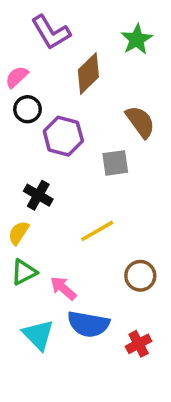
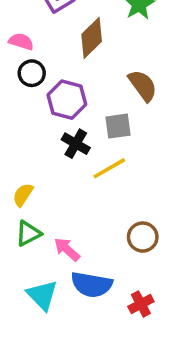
pink semicircle: (17, 77) -> (21, 41), turned 60
black cross: (38, 195) -> (76, 144), moved
yellow line: (97, 231) -> (109, 168), moved

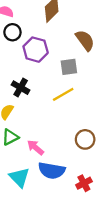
black cross: (76, 144) -> (21, 88), moved

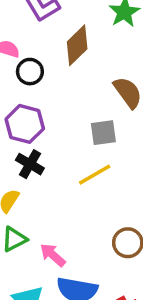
black circle: (12, 32) -> (30, 72), moved
purple hexagon: (36, 50) -> (25, 124), moved

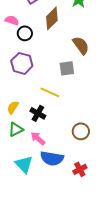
black cross: (30, 164) -> (38, 113), moved
yellow line: (95, 175) -> (50, 92), moved, turned 54

